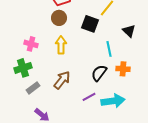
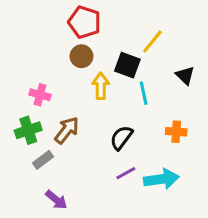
yellow arrow: (61, 45) -> (101, 86), moved
cyan line: (109, 49) -> (144, 93), moved
black semicircle: (99, 73) -> (121, 138), moved
brown arrow: (62, 80) -> (67, 130), moved

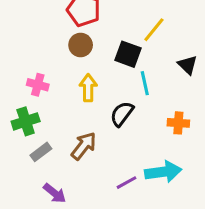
yellow arrow: (101, 86) -> (88, 88), moved
brown arrow: (67, 130) -> (84, 146), moved
black semicircle: (121, 138) -> (122, 114), moved
purple line: (126, 173) -> (126, 183), moved

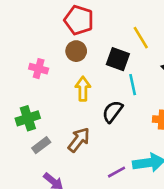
yellow line: (154, 30) -> (141, 38), turned -70
pink cross: (38, 85) -> (39, 69), moved

